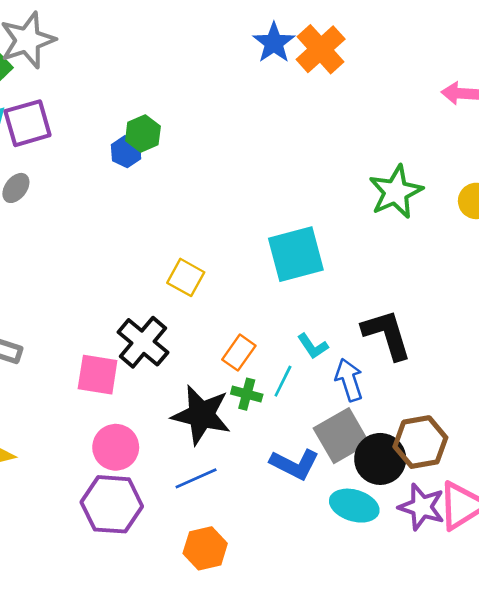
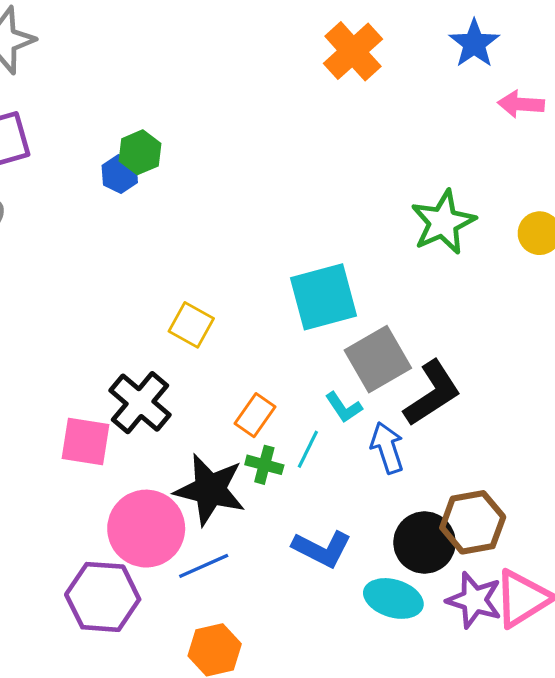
blue star: (274, 43) -> (474, 44), moved
black L-shape: (387, 334) -> (432, 393), turned 74
gray square: (341, 436) -> (378, 359), moved
pink circle: (116, 447) -> (146, 529), moved, size x1.4

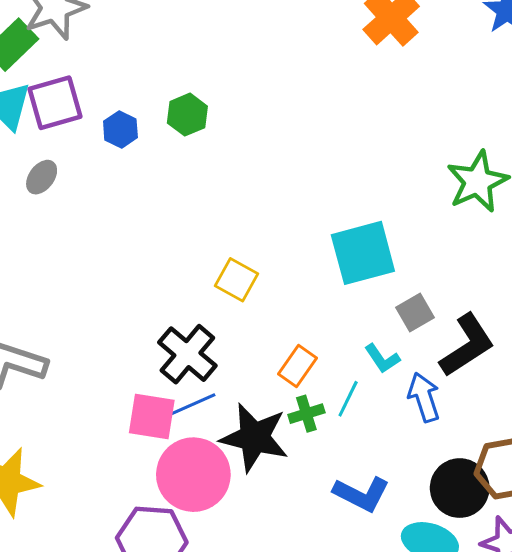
blue hexagon: (120, 174) -> (120, 129), moved
gray square: (378, 359) -> (415, 312), size x0.6
pink square: (86, 441) -> (152, 417), moved
green cross: (264, 465) -> (306, 414), turned -32
blue line: (204, 566) -> (192, 405), moved

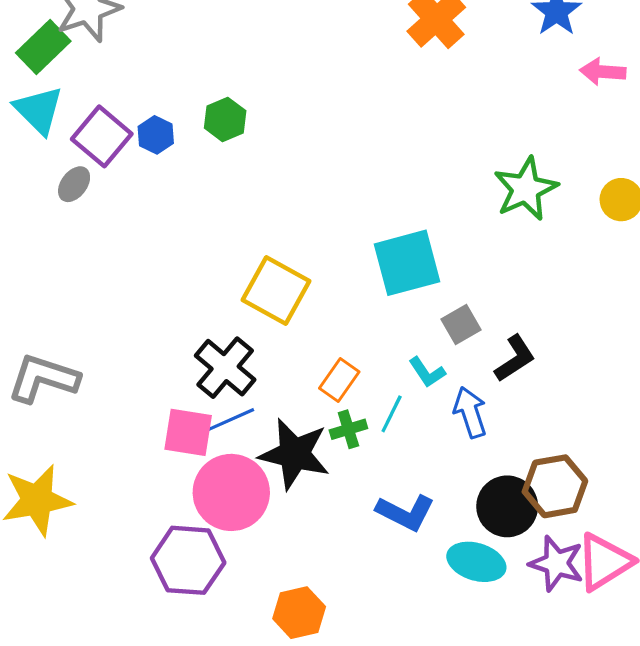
purple square: (55, 103) -> (102, 136), moved, turned -34
yellow square: (236, 280) -> (276, 291), size x1.5
black L-shape: (467, 345) -> (515, 358), size x0.7

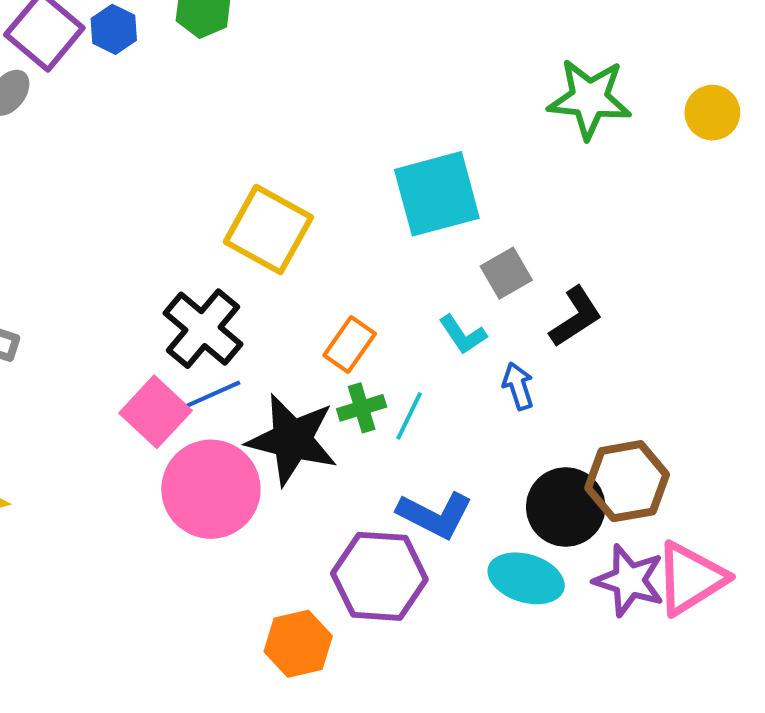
green star: (526, 189) -> (590, 99), turned 30
blue arrow: (470, 412) -> (518, 386), size x0.7
cyan line: (392, 414) -> (409, 416), moved
pink square: (188, 432) -> (155, 412), turned 34
purple hexagon: (188, 560) -> (379, 576), moved

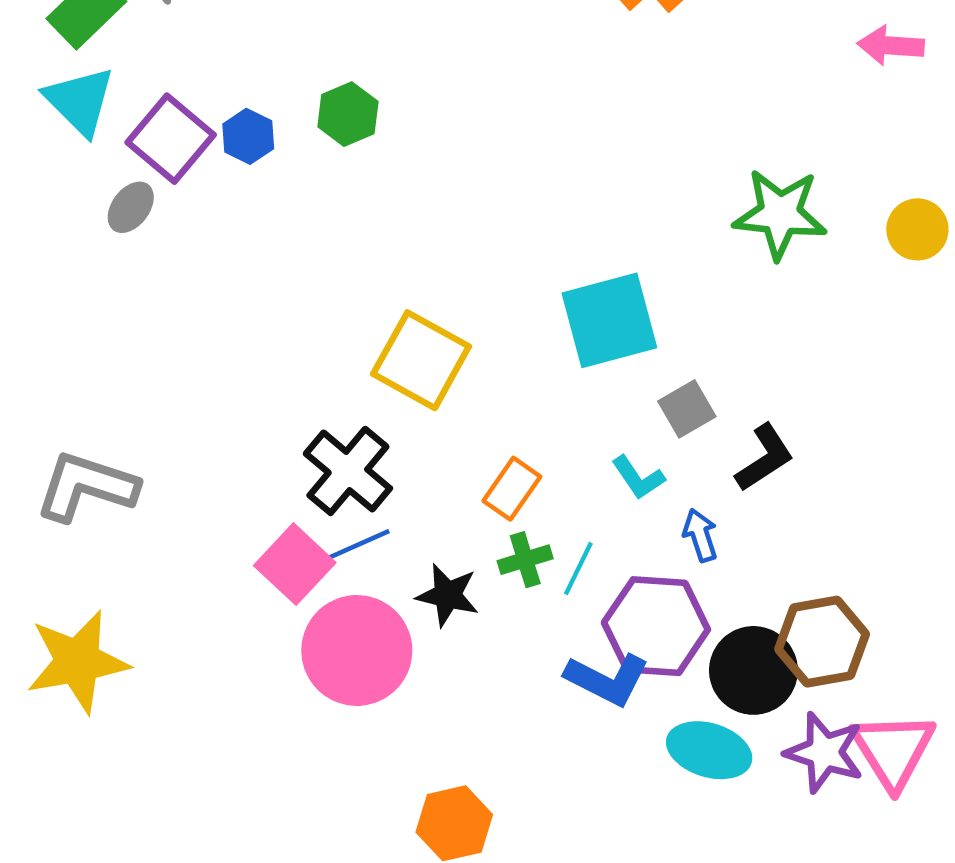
black star: (292, 440) -> (448, 595), size x0.6
purple hexagon: (379, 576) -> (656, 626), moved
pink triangle: (691, 578) -> (893, 750), turned -30

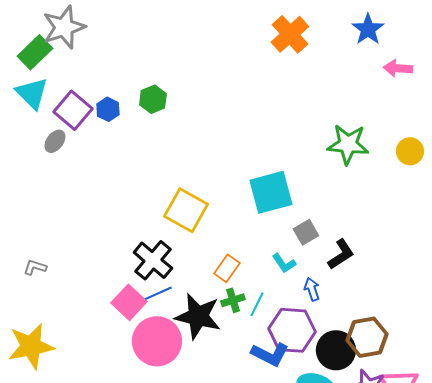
gray L-shape: (86, 487) -> (35, 267), size x0.5
black star: (448, 595) -> (198, 316), size x1.6

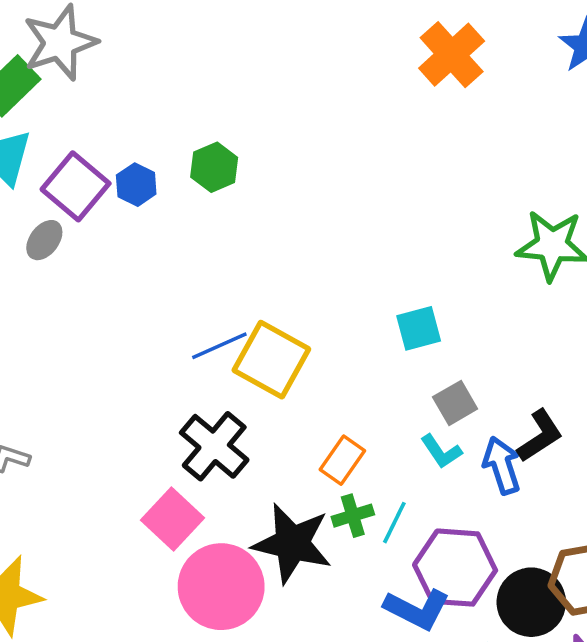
cyan square: (271, 192) -> (419, 328), size x0.6
gray square: (306, 232) -> (455, 403), moved
blue arrow: (312, 289) -> (502, 465), moved, size x1.4
blue line: (156, 294) -> (219, 346), moved

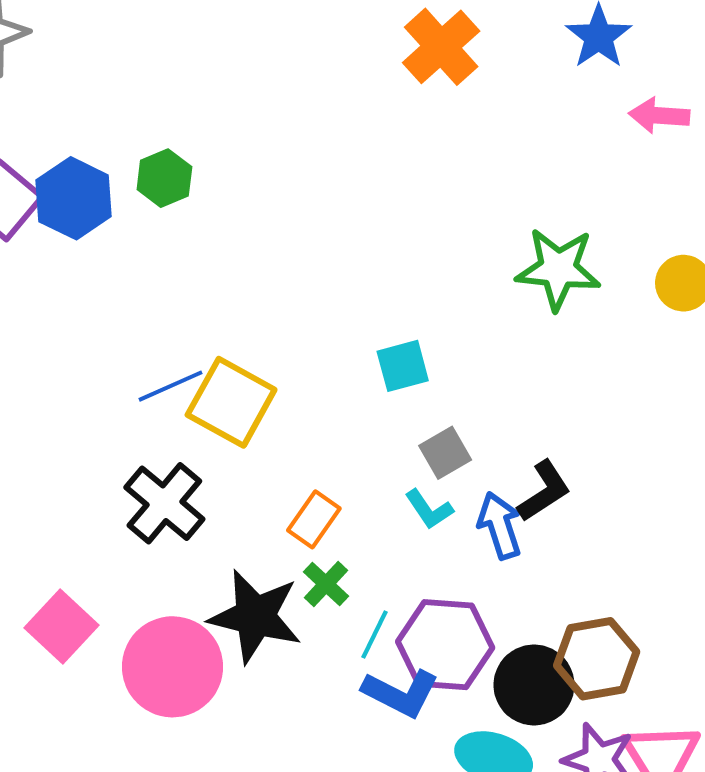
blue hexagon: (136, 185) -> (74, 198), size x1.6
green cross: (353, 516) -> (326, 584), turned -30
pink square: (173, 519) -> (61, 626), moved
cyan line: (394, 523) -> (374, 634), moved

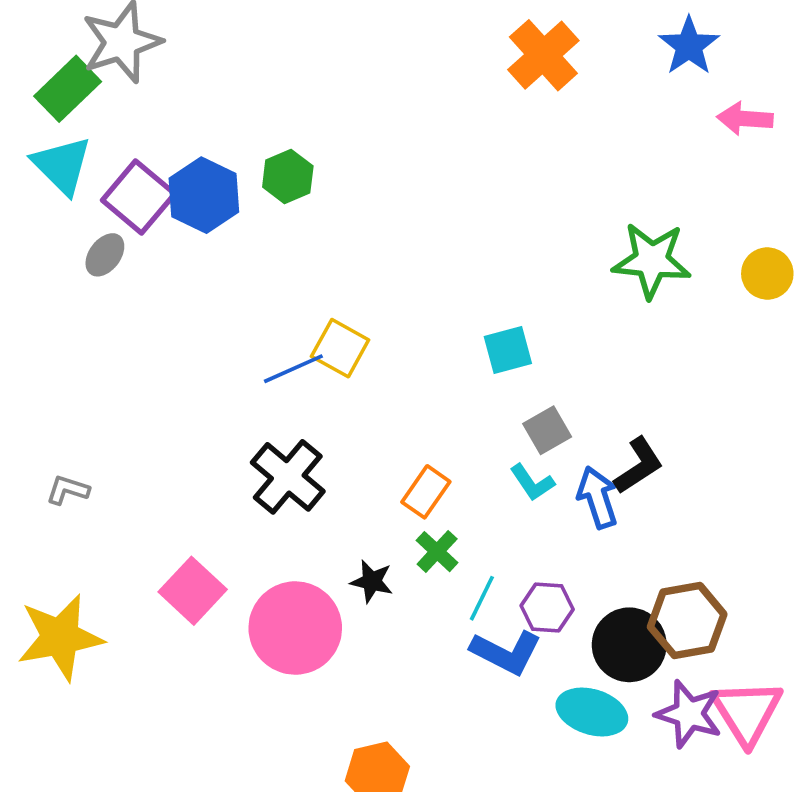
yellow square: (231, 402) -> (340, 348), moved, size x0.7
black star: (255, 616) -> (372, 581), size x0.5
purple hexagon: (445, 645) -> (547, 607), size x0.6

